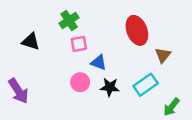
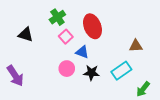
red ellipse: (137, 30) -> (92, 26), moved
pink square: (79, 44) -> (66, 37), turned -32
brown triangle: (163, 55) -> (136, 46), turned 48

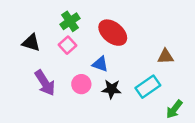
red ellipse: (92, 26) -> (113, 33), turned -30
pink square: (66, 37) -> (68, 45), moved
purple arrow: (15, 76) -> (45, 83), moved

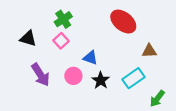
red ellipse: (113, 33) -> (123, 22), moved
black star: (111, 89) -> (101, 80), turned 30

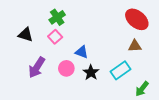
red ellipse: (123, 22) -> (137, 19), moved
purple arrow: (41, 75) -> (37, 67), turned 65

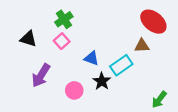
brown triangle: (135, 46) -> (142, 46), moved
pink circle: (66, 68) -> (74, 90), moved
cyan rectangle: (120, 70) -> (121, 65), moved

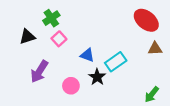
green cross: (64, 19) -> (51, 18), moved
black triangle: (28, 39) -> (27, 37), turned -35
brown triangle: (142, 46) -> (155, 49), moved

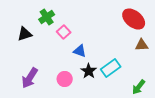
pink square: (59, 39) -> (64, 32), moved
cyan rectangle: (116, 62) -> (111, 68), moved
purple arrow: (39, 72) -> (30, 78), moved

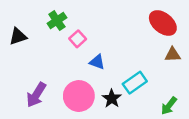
black triangle: (25, 34) -> (18, 36), moved
black star: (89, 71) -> (112, 98), moved
pink circle: (65, 79) -> (79, 96), size x1.6

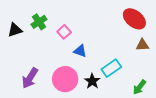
green cross: (57, 21) -> (39, 22), moved

